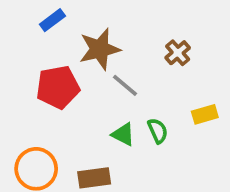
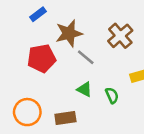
brown cross: (178, 53) -> (120, 36), size x1.5
green semicircle: (158, 131) -> (112, 95), moved

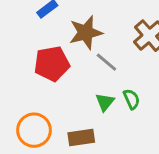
green triangle: (84, 89) -> (105, 102), turned 42
green semicircle: (112, 95) -> (132, 99), moved

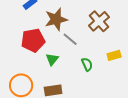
green triangle: (105, 102) -> (52, 59), moved

